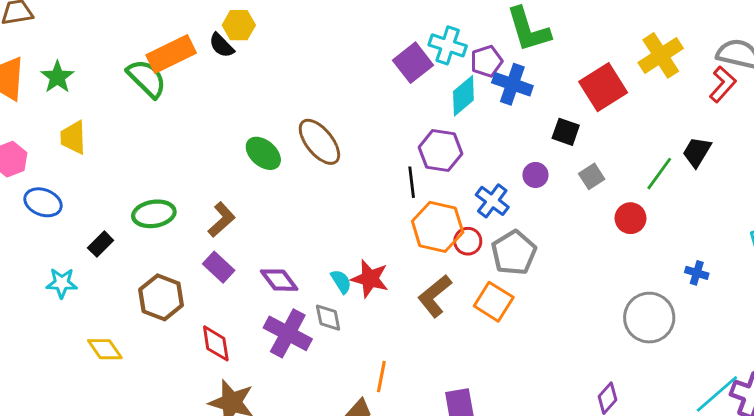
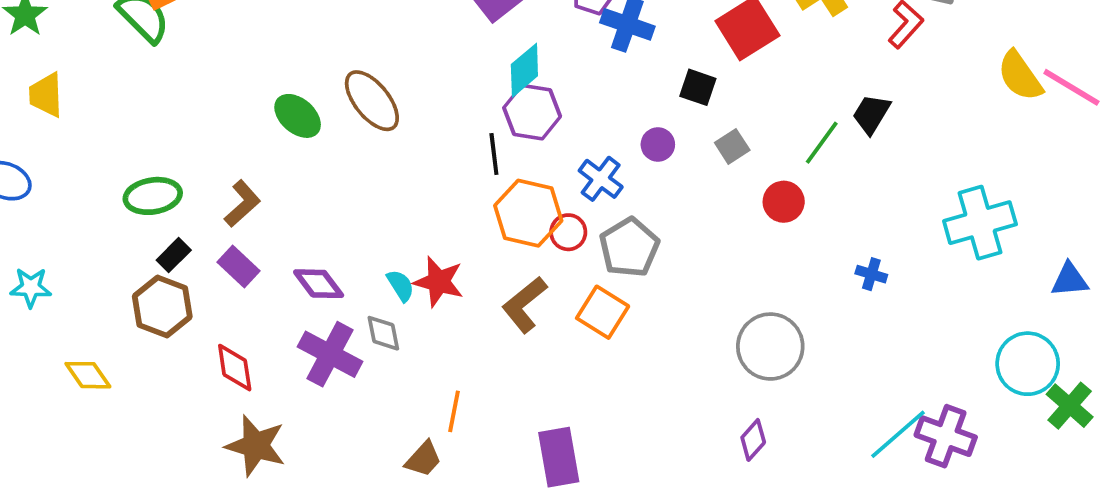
cyan diamond: (463, 96) -> (524, 70), moved
black rectangle: (101, 244) -> (174, 255), moved
gray circle: (649, 318) -> (770, 347), moved

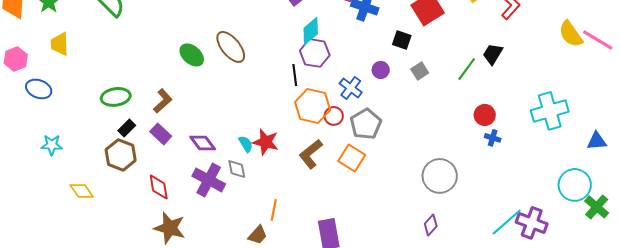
red circle: (784, 202) -> (485, 115), moved

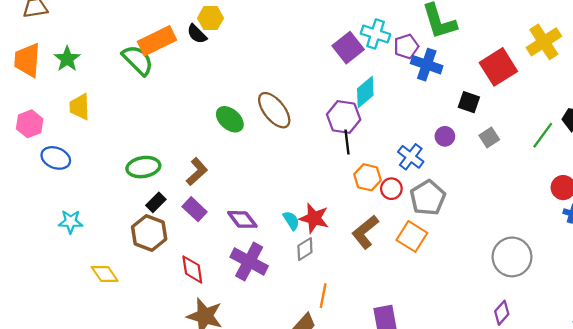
purple hexagon: (315, 53) -> (344, 117), moved
orange hexagon: (313, 106) -> (368, 177), size x0.7
gray diamond: (237, 169) -> (305, 249), moved, turned 70

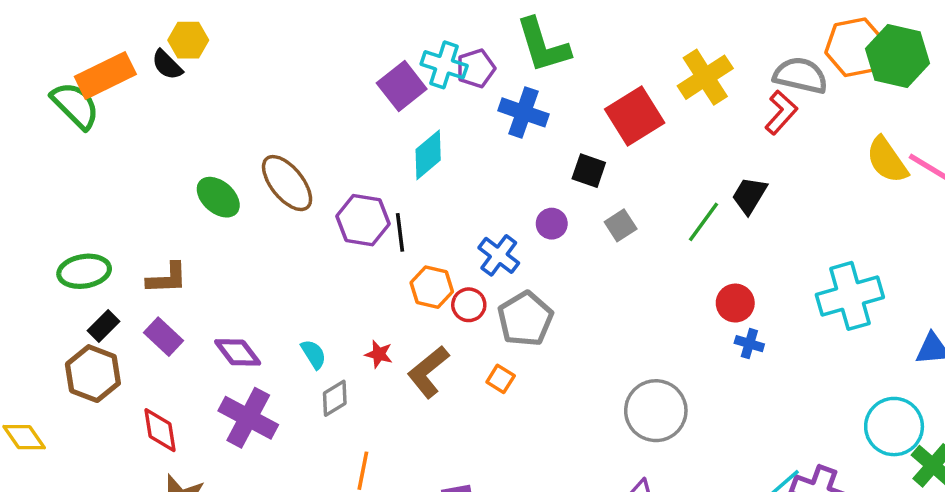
purple pentagon: (406, 46) -> (476, 68), moved
purple hexagon: (344, 117) -> (363, 220), moved
brown L-shape: (197, 172) -> (167, 278), turned 40
red star: (314, 218) -> (379, 354), moved, size x0.6
orange square: (412, 236) -> (501, 379), size x0.6

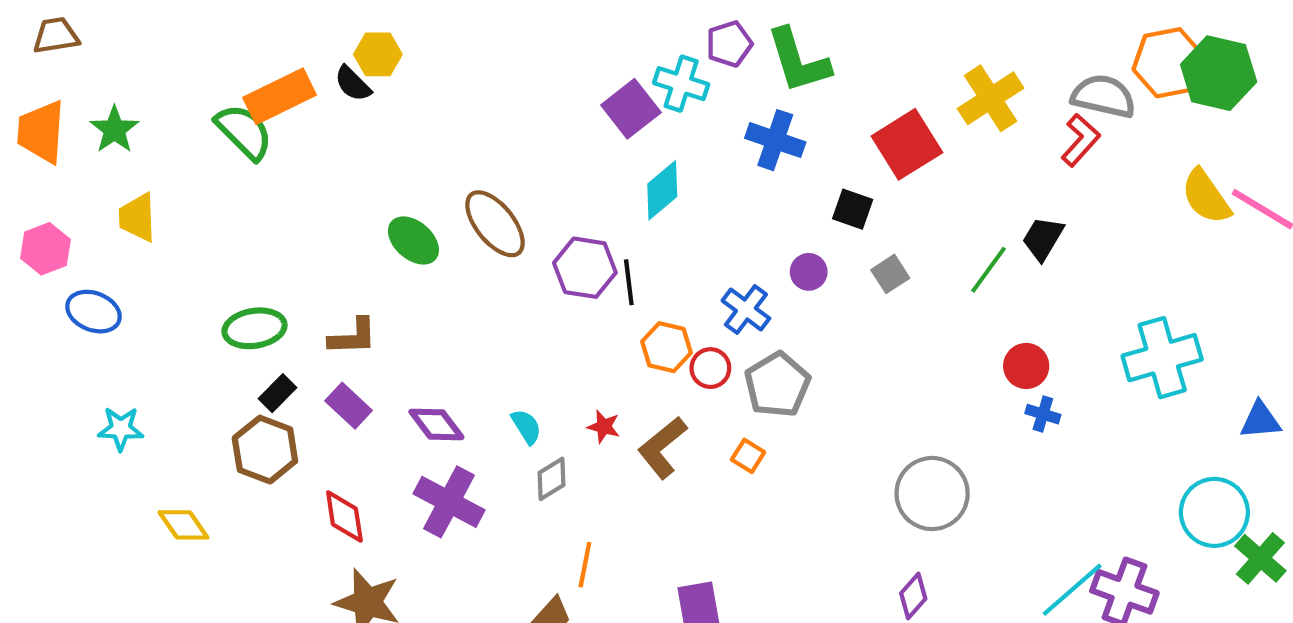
purple pentagon: (476, 68) -> (729, 44), moved

